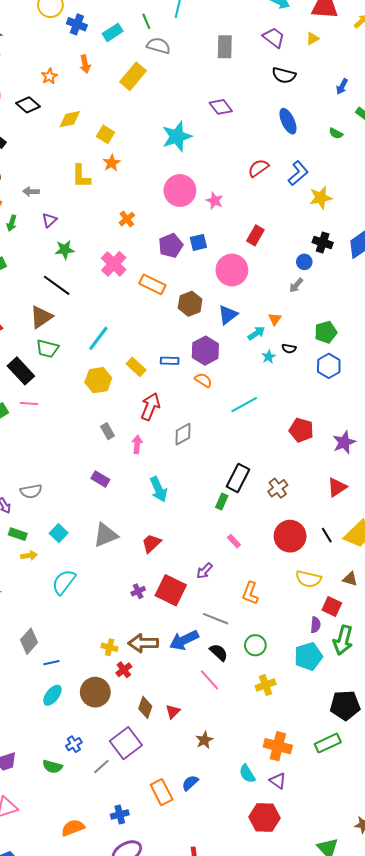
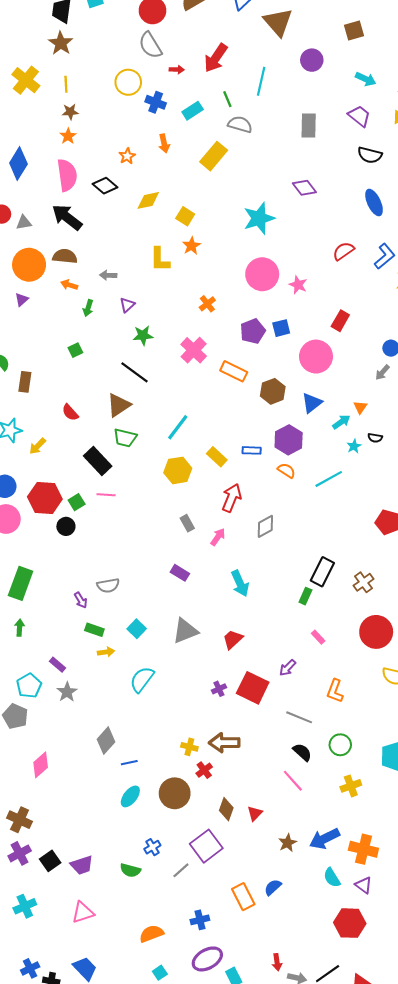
cyan line: (244, 405) -> (329, 479), moved
pink arrow: (137, 444) -> (218, 537), turned 30
blue arrow: (184, 640) -> (324, 839), moved

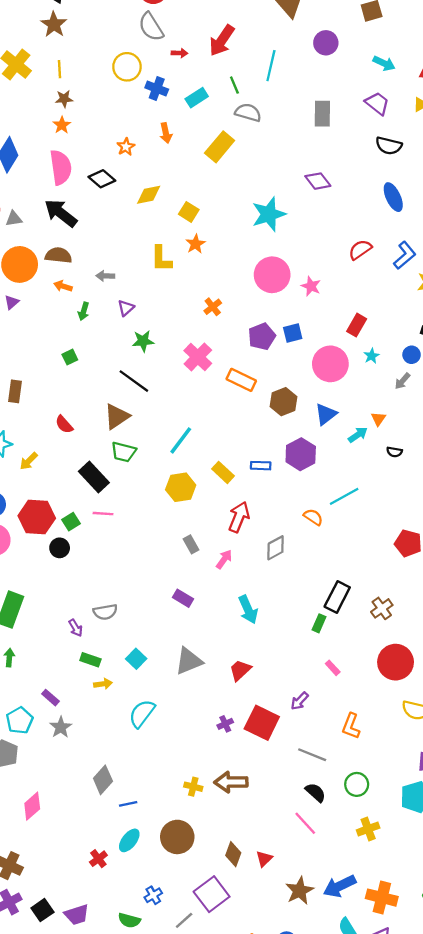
cyan star: (354, 446) -> (372, 356), moved
orange semicircle: (286, 470) -> (313, 517), moved
red cross: (204, 770) -> (98, 859), moved
brown star: (288, 843) -> (300, 891), size x1.4

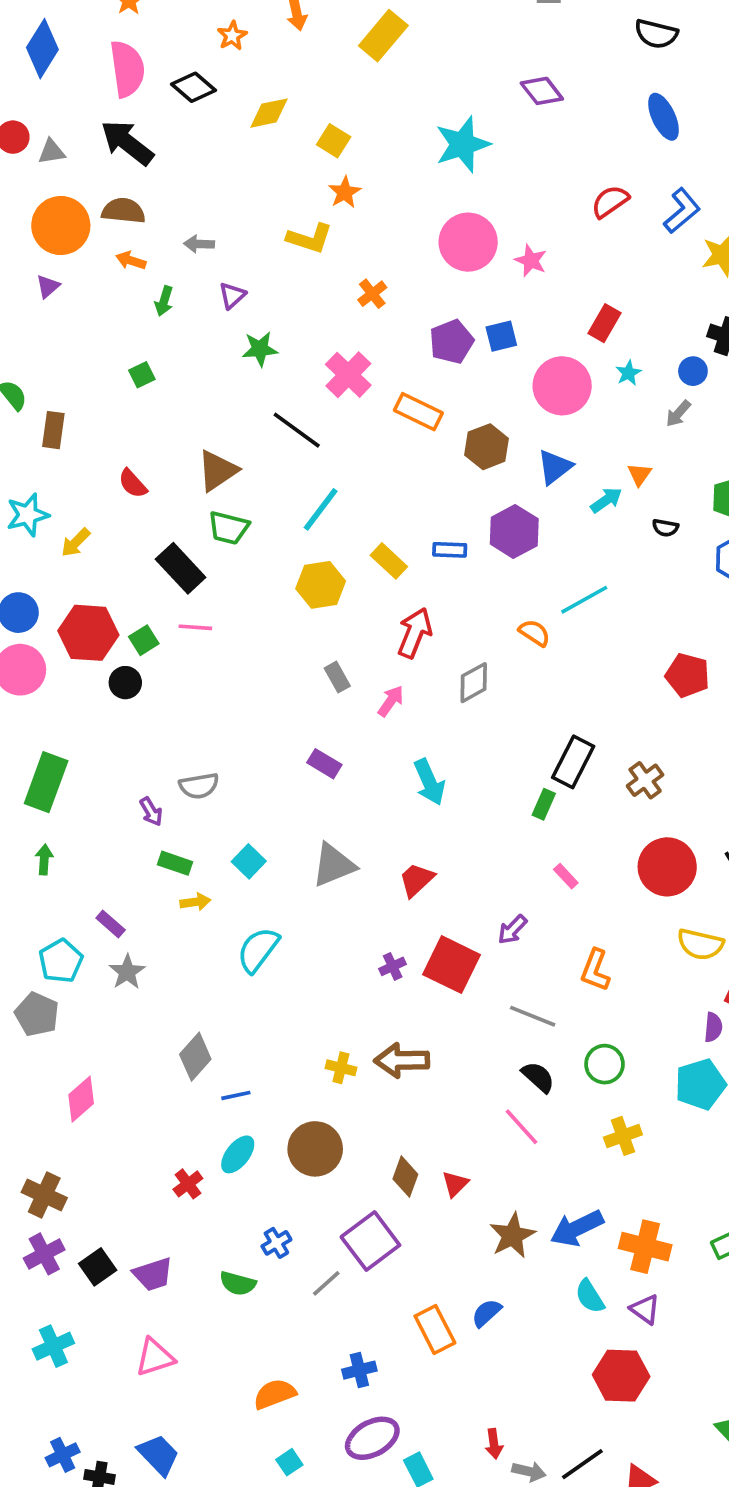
yellow L-shape: (161, 259) -> (310, 238), moved, turned -72
black line: (134, 381) -> (297, 430), moved

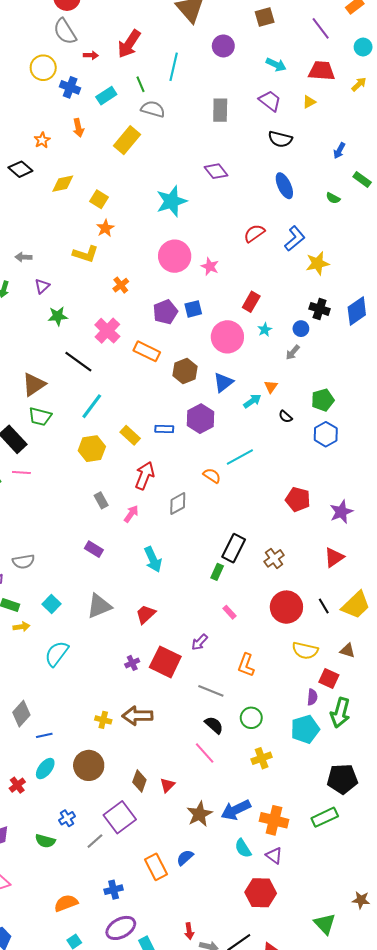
black semicircle: (665, 528) -> (285, 417), turned 32

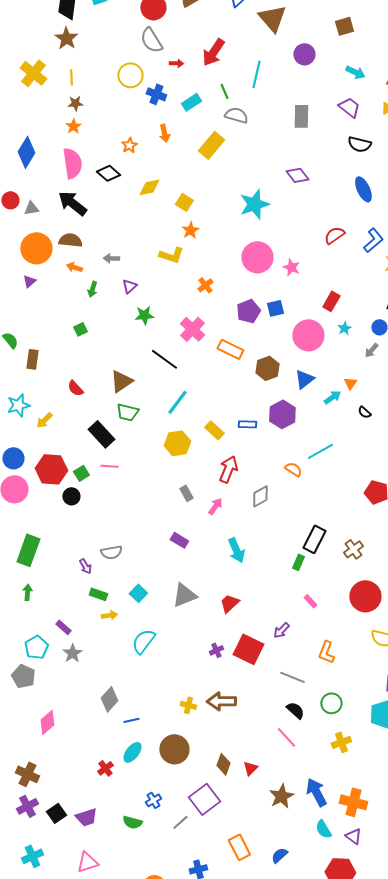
blue arrow: (236, 810) -> (316, 792), turned 88
blue semicircle: (185, 858) -> (279, 855), moved

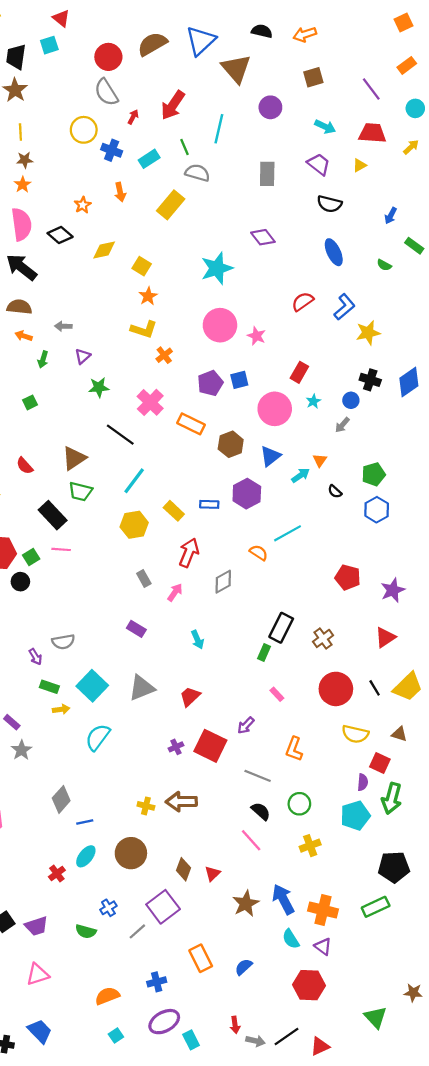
red arrow: (176, 63) -> (133, 117), turned -64
yellow L-shape: (171, 255) -> (144, 329), moved
cyan arrow: (236, 550) -> (197, 640), size x0.7
cyan square: (138, 593) -> (92, 686), size x1.6

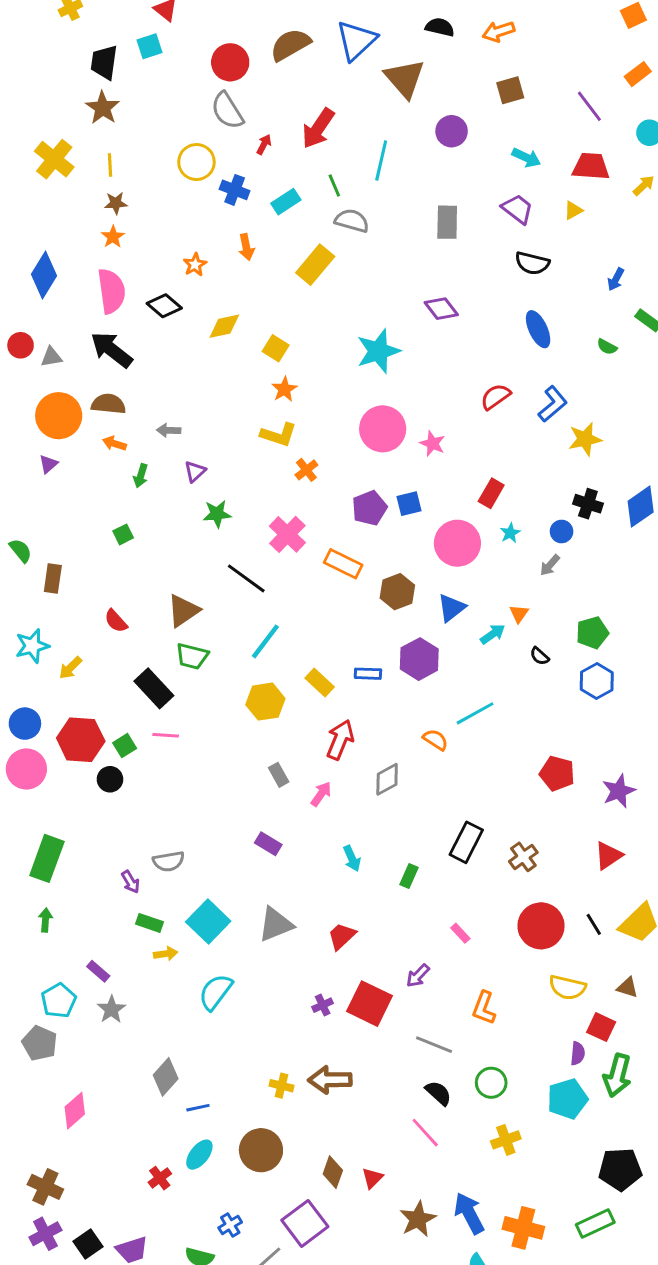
green rectangle: (264, 652) -> (409, 876), moved

